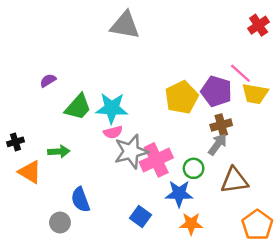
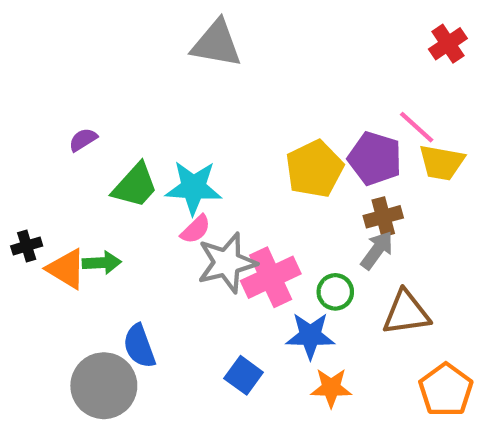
pink semicircle: (113, 132) -> (196, 229), turned -30
orange triangle: (30, 172) -> (66, 269), moved
gray circle: (60, 223) -> (104, 386), size x1.8

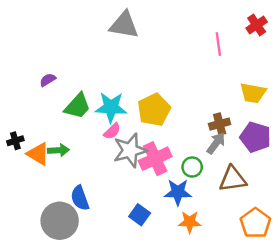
pink line: (417, 127) -> (218, 44), moved, turned 40
purple pentagon: (375, 158) -> (255, 137), moved
yellow pentagon: (314, 169) -> (154, 110), moved

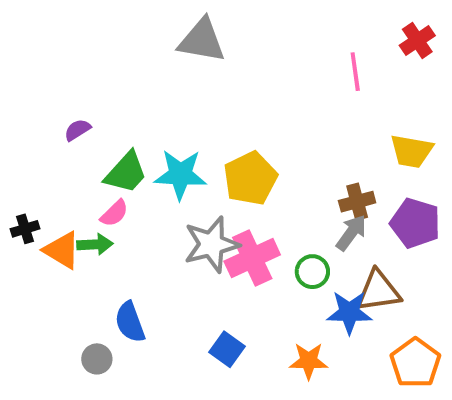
pink semicircle: (112, 131) -> (114, 213), moved
blue star: (178, 192) -> (349, 312), moved
gray circle: (60, 221) -> (97, 359), size x0.5

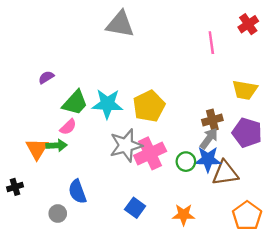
black cross: (25, 229) -> (15, 187), moved
orange triangle: (62, 250) -> (37, 149), turned 30
blue star: (349, 312) -> (208, 159), moved

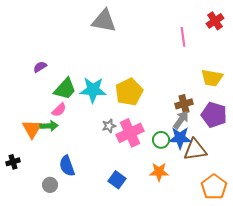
gray star: (126, 145) -> (109, 126), size x0.5
orange star: (184, 215) -> (159, 172), moved

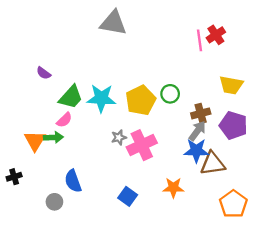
red cross: (215, 21) -> (216, 35), moved
purple semicircle: (40, 67) -> (44, 73), turned -112
green circle: (161, 140) -> (170, 94), moved

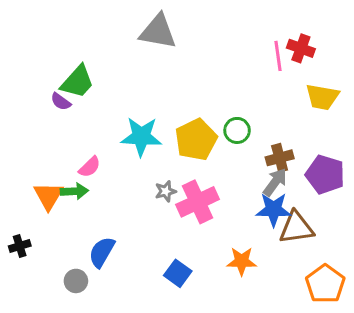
red cross: (216, 35) -> (301, 48), turned -36
yellow trapezoid: (231, 85) -> (322, 97), moved
green trapezoid: (71, 97) -> (77, 82), moved
blue semicircle: (73, 181) -> (102, 252), turned 50

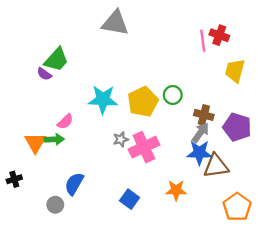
yellow trapezoid: (322, 97) -> (235, 71), turned 95
brown cross: (280, 158) -> (204, 115), turned 30

